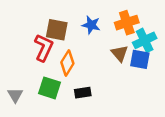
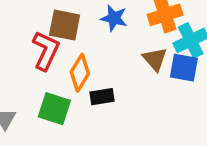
black rectangle: (83, 93) -> (102, 97), moved

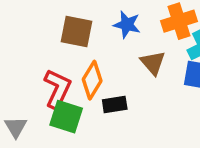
red L-shape: (46, 51) -> (57, 89), moved
brown triangle: (155, 59) -> (153, 63), moved

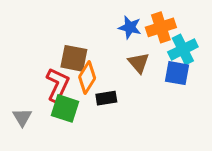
blue star: (127, 25) -> (130, 27), moved
brown square: (77, 32) -> (74, 58), moved

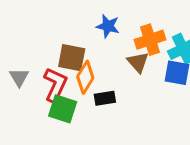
blue star: (130, 27) -> (108, 26), moved
orange cross: (161, 27) -> (150, 40), moved
gray triangle: (22, 117) -> (19, 77), moved

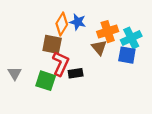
gray triangle: (19, 77) -> (15, 73), moved
orange diamond: (85, 77) -> (62, 24), moved
red L-shape: (55, 85) -> (61, 64), moved

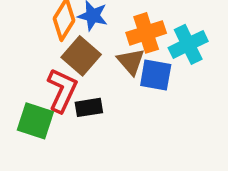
brown square: (52, 44) -> (81, 56), moved, turned 30
blue square: (127, 55) -> (156, 75), moved

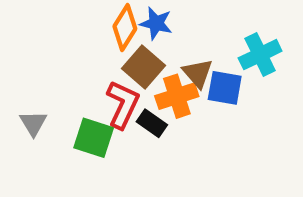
orange cross: (146, 33) -> (177, 96), moved
black rectangle: (89, 107) -> (152, 123), turned 44

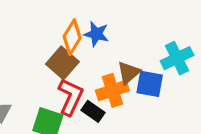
brown square: (144, 67) -> (62, 63), moved
brown triangle: (198, 73) -> (129, 73), turned 30

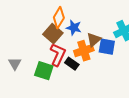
blue star: (96, 34) -> (74, 28), moved

